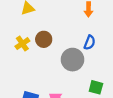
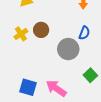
green square: (96, 87) -> (90, 75), turned 32

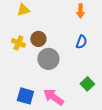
yellow cross: (21, 34) -> (18, 43), turned -32
gray circle: (68, 49) -> (48, 59), moved

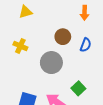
brown circle: (38, 39) -> (63, 37), moved
green square: (87, 84) -> (78, 88), moved

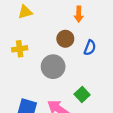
orange arrow: (85, 13) -> (79, 14), moved
yellow cross: (20, 46) -> (20, 49), turned -32

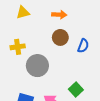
orange arrow: (79, 14) -> (59, 15), moved, turned -88
gray circle: (53, 67) -> (37, 66), moved

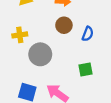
green square: (76, 89) -> (86, 69), moved, turned 32

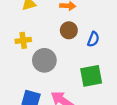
green square: (86, 69) -> (91, 76), size x1.5

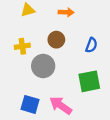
brown circle: (69, 30) -> (56, 40), moved

